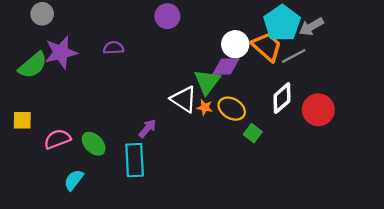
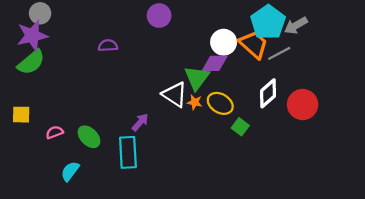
purple star: (61, 52) -> (32, 36), moved
pink semicircle: (57, 139) -> (55, 132), size x0.7

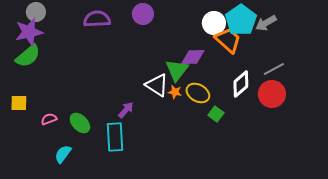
white circle: (224, 42) -> (214, 23), moved
purple semicircle: (108, 46) -> (97, 19), moved, size x1.5
gray line: (279, 53) -> (274, 69), moved

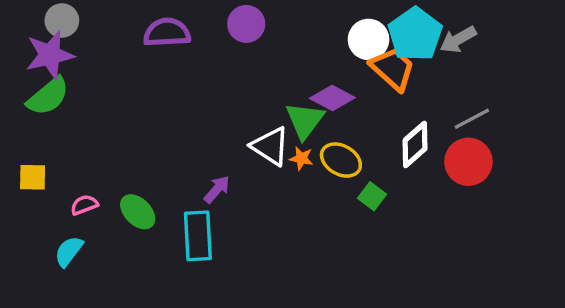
purple diamond: (193, 57) -> (332, 98), turned 30
cyan semicircle: (63, 154) -> (69, 251), moved

